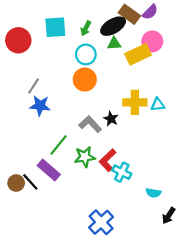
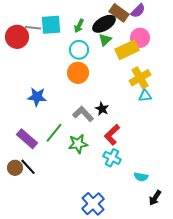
green triangle: (114, 44) -> (105, 40), turned -40
gray line: (34, 86) -> (33, 28), moved, turned 63
yellow cross: (135, 102) -> (140, 78), moved, turned -30
red L-shape: (108, 160) -> (112, 135), moved
purple rectangle: (49, 170) -> (27, 139), moved

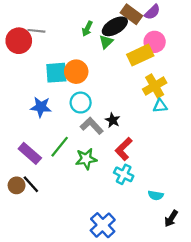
cyan square: (51, 25) -> (56, 73), moved
green triangle: (105, 40) -> (106, 42), moved
cyan circle: (79, 50) -> (81, 103), moved
orange circle: (78, 73) -> (76, 72), moved

